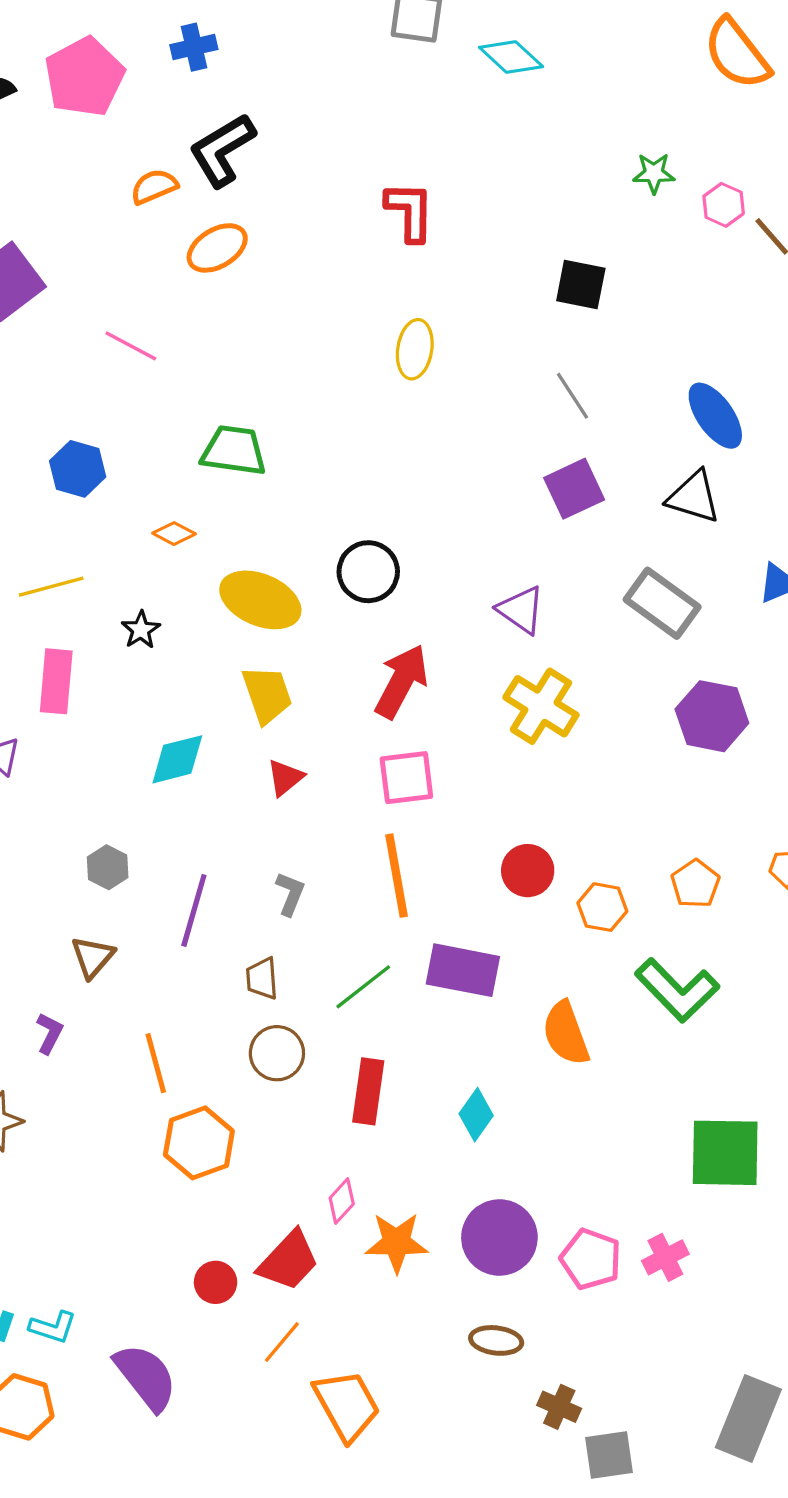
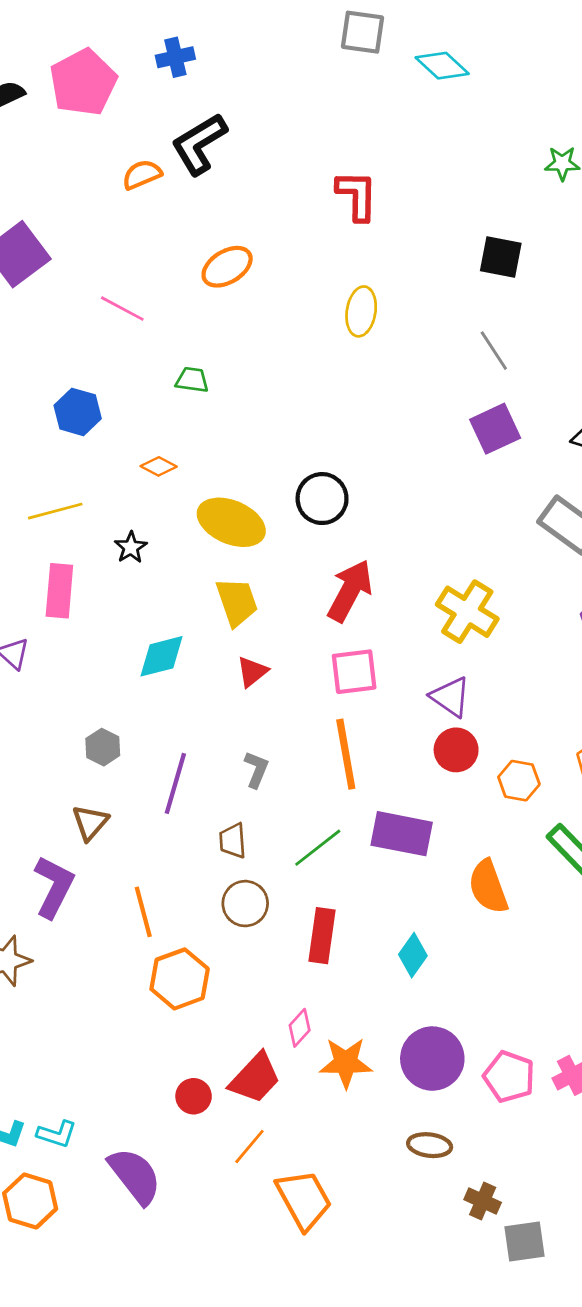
orange ellipse: (217, 248) -> (227, 267), moved
green trapezoid: (234, 451) -> (192, 380), moved, size x0.6
purple triangle: (521, 610) -> (450, 697), moved
purple L-shape: (49, 1033) -> (54, 887), size x1.8

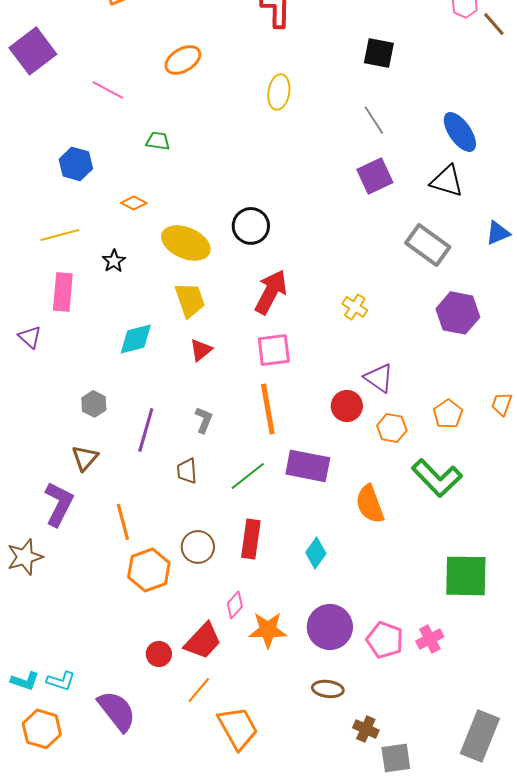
yellow cross: (467, 612) -> (355, 307), size x0.6
purple triangle: (450, 697) -> (379, 378), moved
brown circle: (245, 904) -> (198, 547), moved

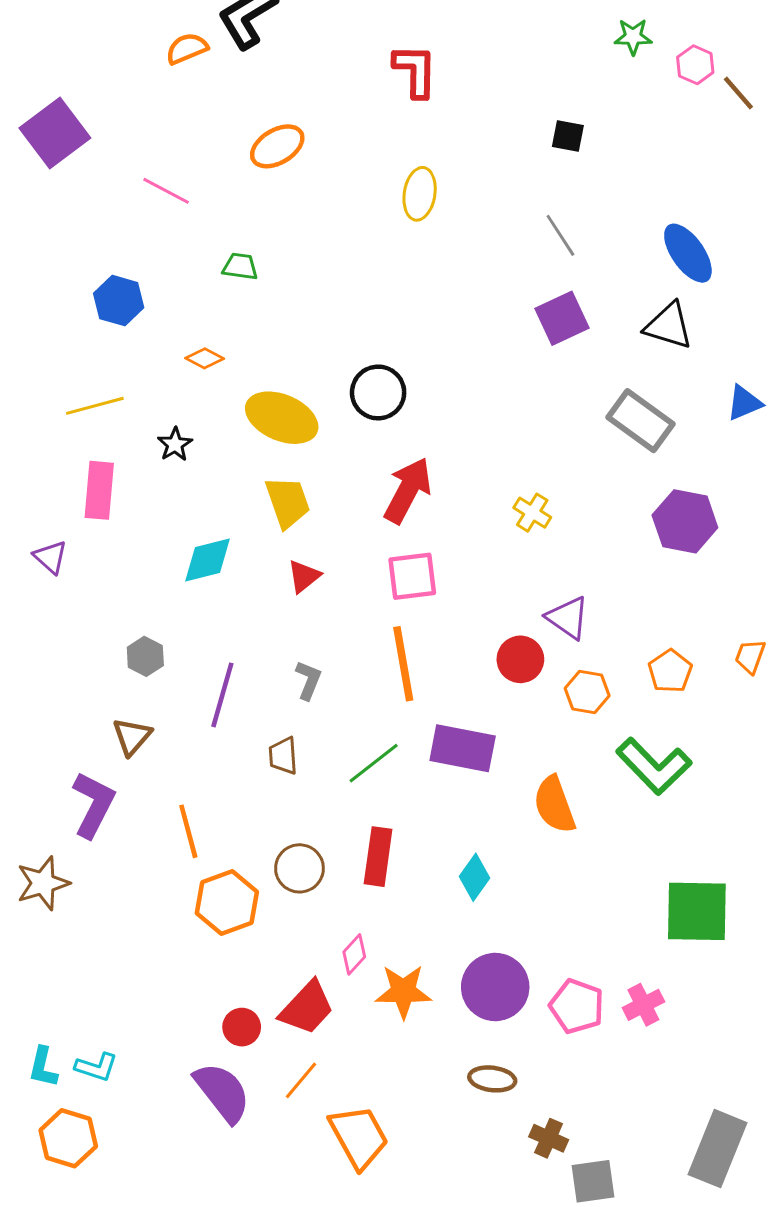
black square: (379, 53) -> (568, 136), size x0.7
cyan L-shape: (25, 681) -> (43, 1067), turned 84
purple semicircle: (117, 711) -> (222, 1092), moved

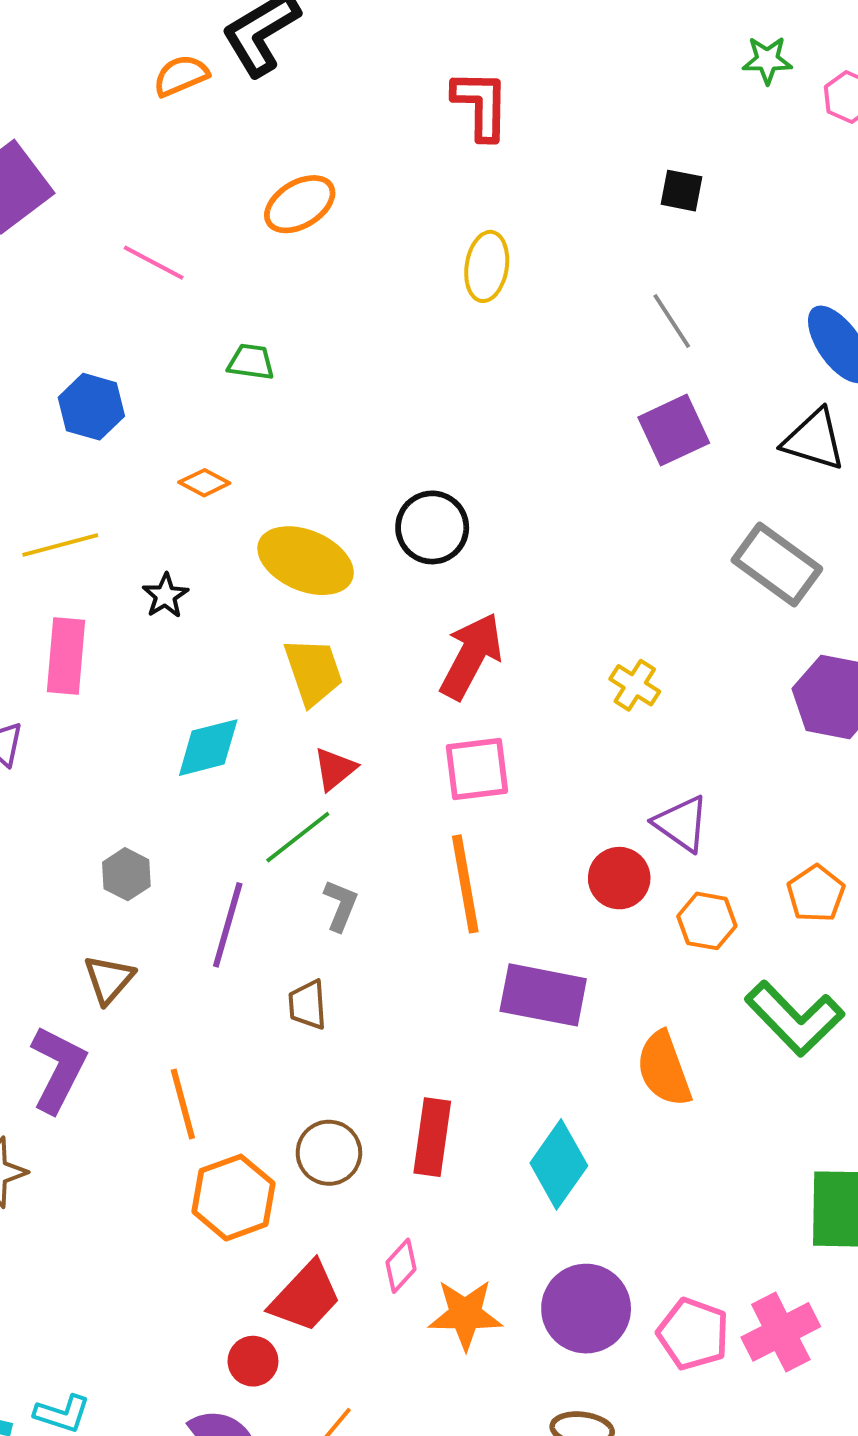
green line: (374, 763) -> (298, 837), moved
cyan diamond: (474, 877) -> (559, 1164), size x1.4
pink cross: (643, 1005) -> (781, 1332), size x1.4
red trapezoid: (307, 1008) -> (306, 1297), moved

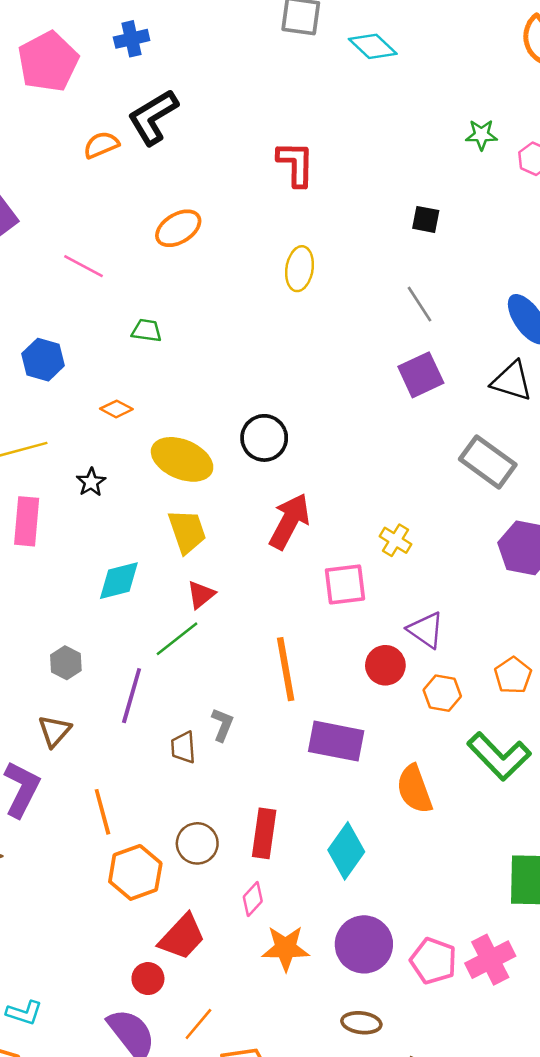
pink square: (477, 769) -> (345, 584), moved
gray L-shape: (341, 905) -> (222, 725), moved
pink diamond: (401, 1266) -> (253, 899), moved

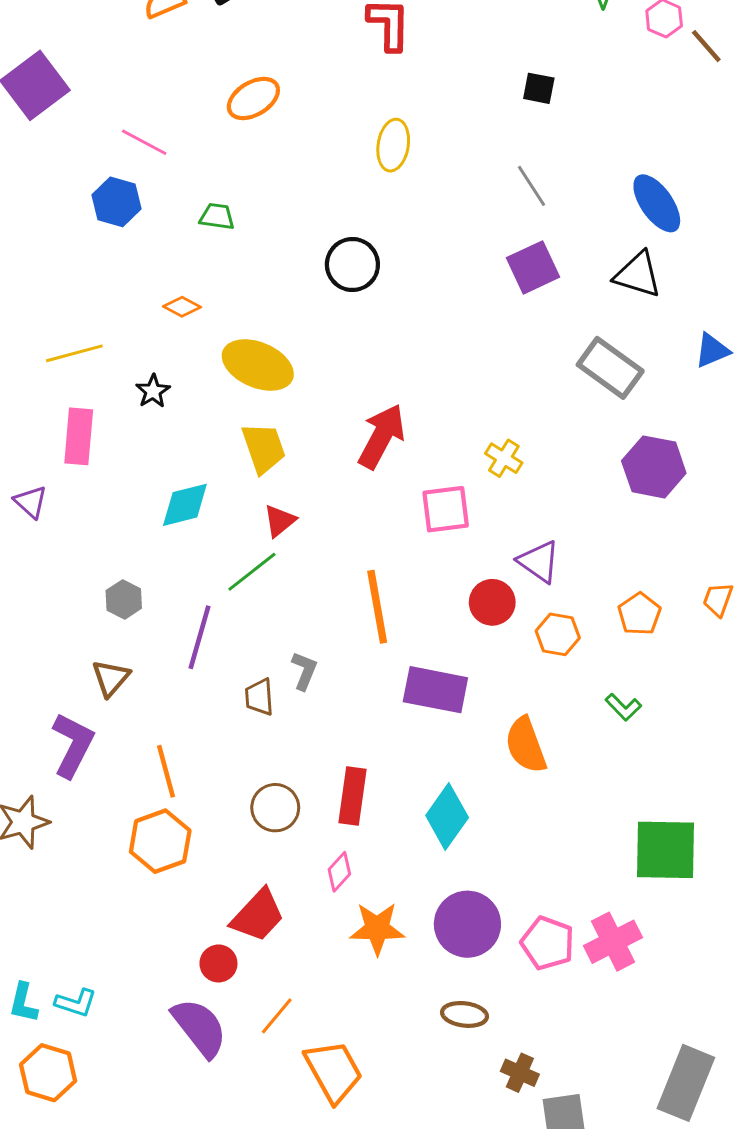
blue hexagon: (43, 360) -> (117, 202), moved
black circle: (264, 438) -> (352, 265), moved
green L-shape: (499, 756) -> (623, 707), size x0.5
orange hexagon: (135, 872) -> (160, 841), moved

